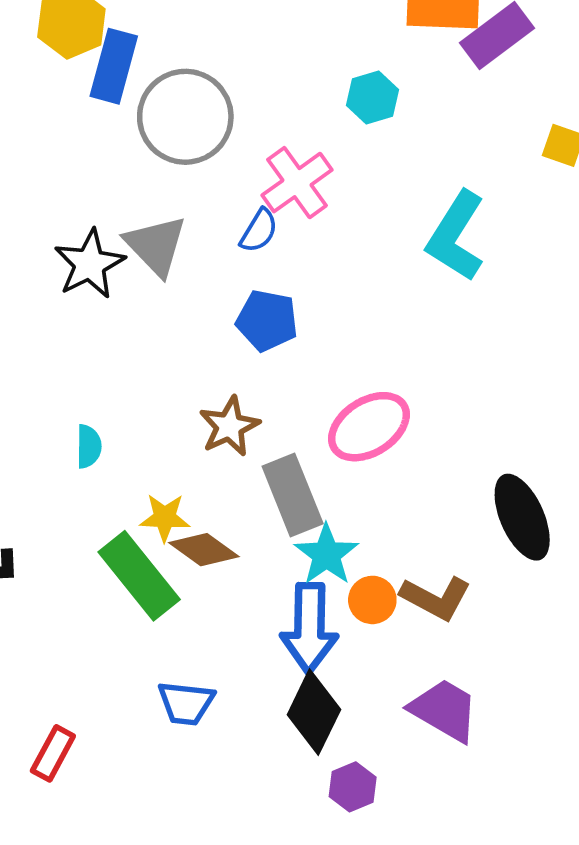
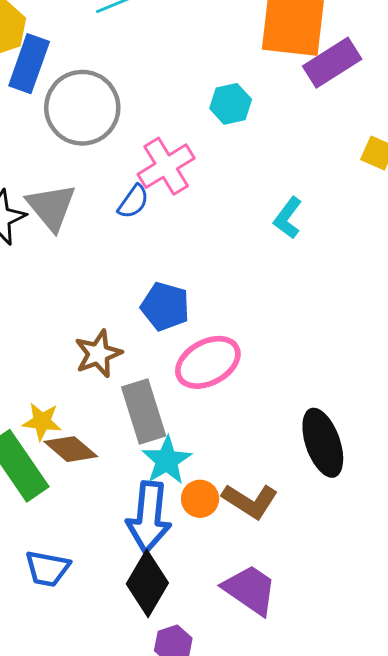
cyan L-shape: (456, 236) -> (288, 218), size x0.6
blue pentagon: (267, 320) -> (165, 306), moved

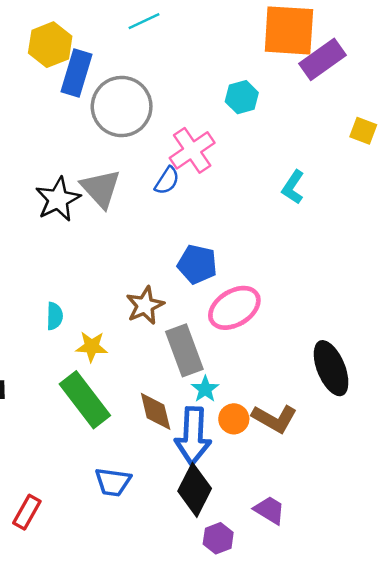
yellow star: (42, 422) -> (92, 347), moved
brown diamond: (71, 449) -> (156, 411), moved, turned 39
cyan star: (167, 460) -> (205, 389), size x0.7
purple trapezoid: (250, 590) -> (269, 510), moved, size x0.7

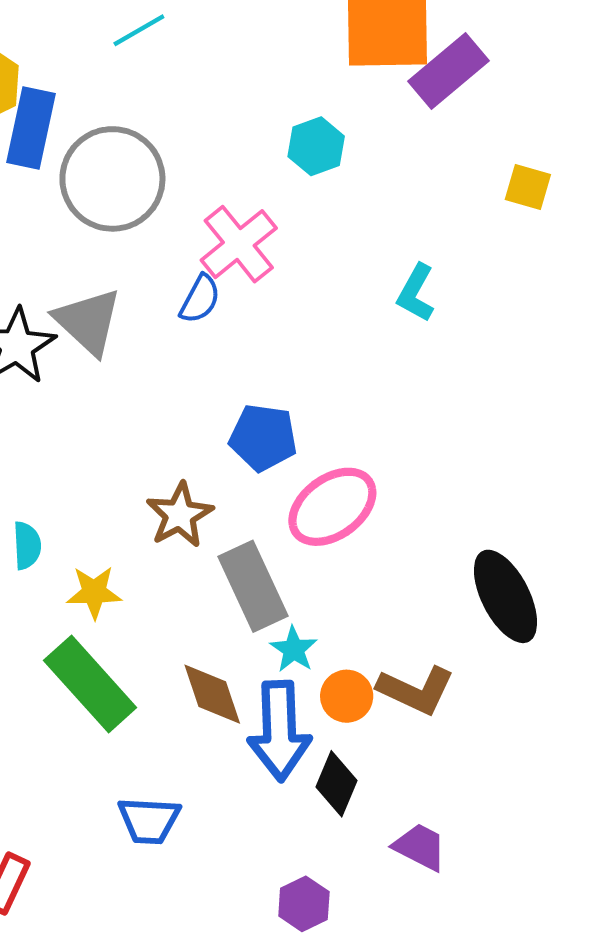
black diamond: (195, 490) -> (336, 784), moved, size x0.7
purple hexagon: (218, 538) -> (304, 904), moved

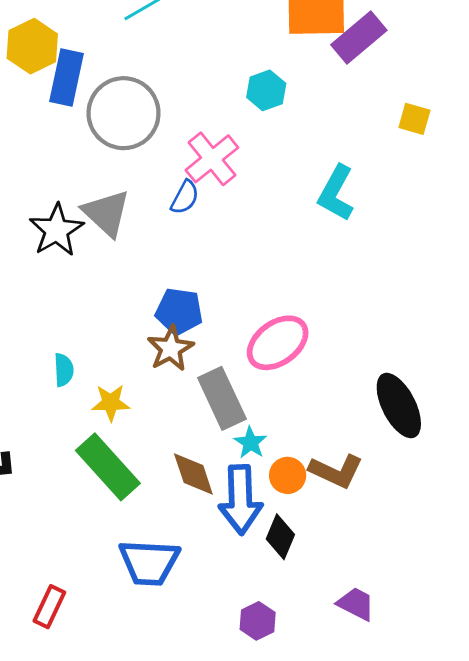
cyan L-shape: (416, 293) -> (336, 193), size x1.4
blue pentagon: (263, 438) -> (179, 311), moved
blue trapezoid: (149, 820) -> (149, 562), size x1.4
purple trapezoid: (420, 847) -> (356, 604), moved

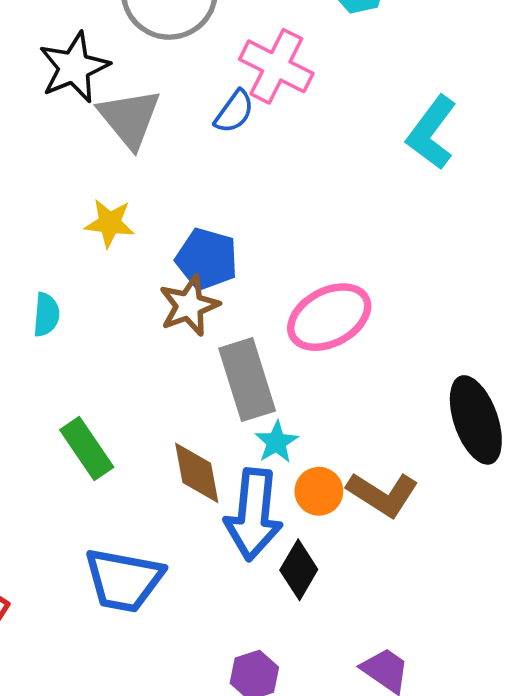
pink cross: (212, 159) -> (276, 66), turned -32
black star: (57, 230) -> (74, 67), moved
yellow star: (111, 403) -> (110, 223), moved
green rectangle: (108, 467) -> (87, 449), size x0.7

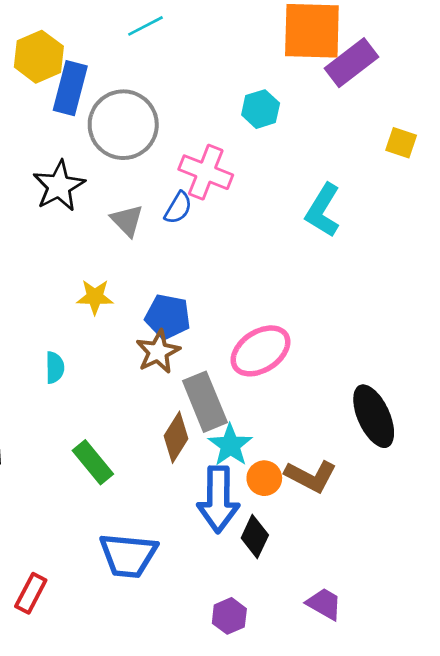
gray triangle: (130, 118) -> (127, 221), moved, size x0.7
cyan star: (276, 442) -> (230, 445), size x1.4
brown diamond: (197, 473) -> (176, 437), moved, turned 48

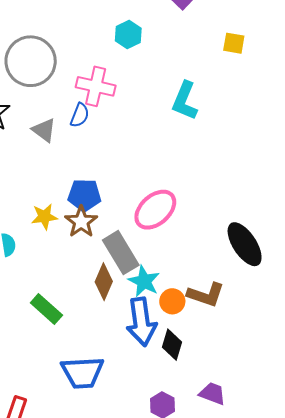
yellow star: (95, 297) -> (44, 217), moved
purple trapezoid: (324, 604) -> (213, 394), moved

